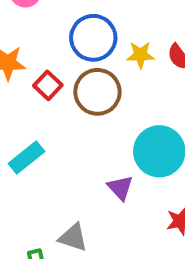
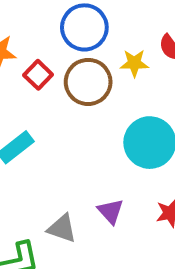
yellow star: (140, 55) -> (134, 63), moved
purple triangle: (120, 188) -> (111, 211), moved

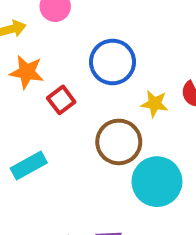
brown circle: (88, 82) -> (119, 142), moved

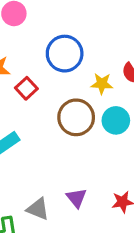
cyan circle: (157, 182) -> (116, 120), moved, size x0.7

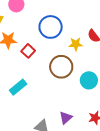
cyan circle: (116, 120) -> (89, 80), moved
purple triangle: (76, 198) -> (66, 118), turned 32

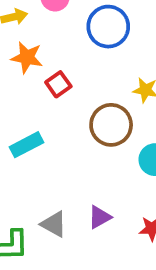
blue circle: (51, 27) -> (108, 27), moved

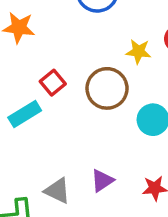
red square: (58, 84) -> (53, 83), moved

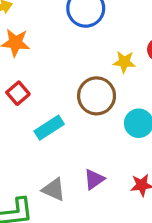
red square: (53, 83) -> (18, 93), moved
cyan rectangle: (25, 114) -> (49, 128), moved

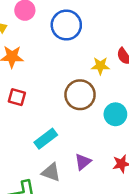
red square: (18, 93) -> (17, 97), turned -30
cyan rectangle: (49, 128) -> (46, 139), moved

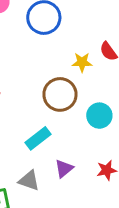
cyan rectangle: (46, 139) -> (38, 138), moved

